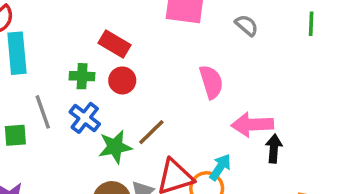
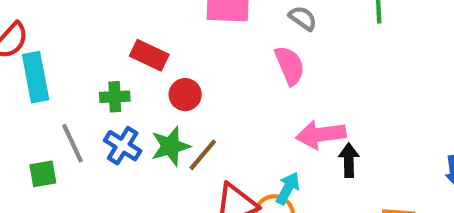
red circle: (122, 80) -> (185, 95), moved
pink semicircle: (211, 82) -> (290, 65), moved
green star: (115, 147) -> (170, 146), moved

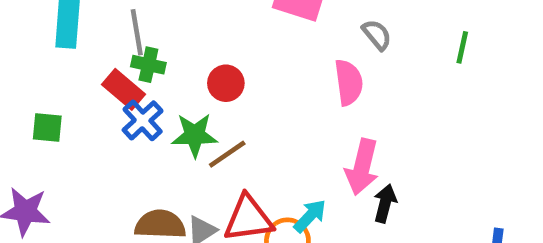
red rectangle: (149, 55) -> (124, 89), moved
pink arrow: (321, 135) -> (362, 167), turned -84
gray line: (72, 143) -> (137, 32), moved

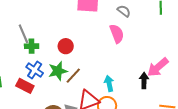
red rectangle: (124, 89) -> (25, 86), moved
pink arrow: (362, 167) -> (158, 67), moved, turned 50
cyan arrow: (310, 216) -> (109, 84), moved, turned -42

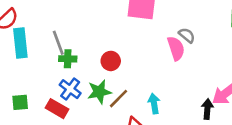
gray semicircle: (124, 11) -> (187, 35), moved
cyan arrow: (109, 84) -> (154, 104), moved

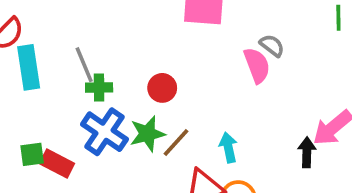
blue cross: (70, 89) -> (105, 132), size x1.4
red rectangle: (57, 109) -> (57, 163), moved

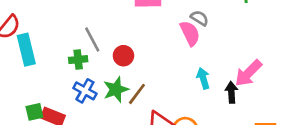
gray line: (84, 65) -> (92, 39), moved
blue cross: (105, 132) -> (85, 91), size x0.7
cyan arrow: (228, 148) -> (203, 78), moved

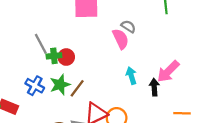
green cross: (78, 60) -> (54, 56), moved

